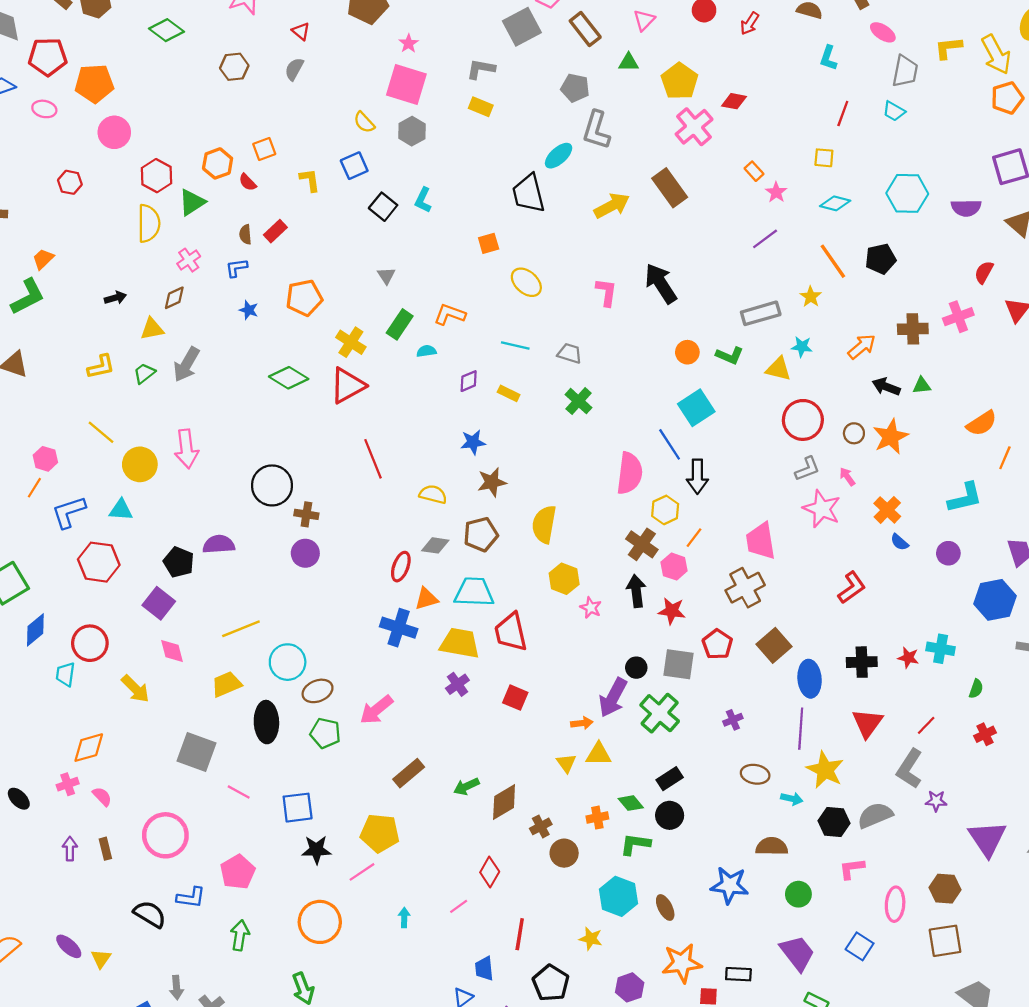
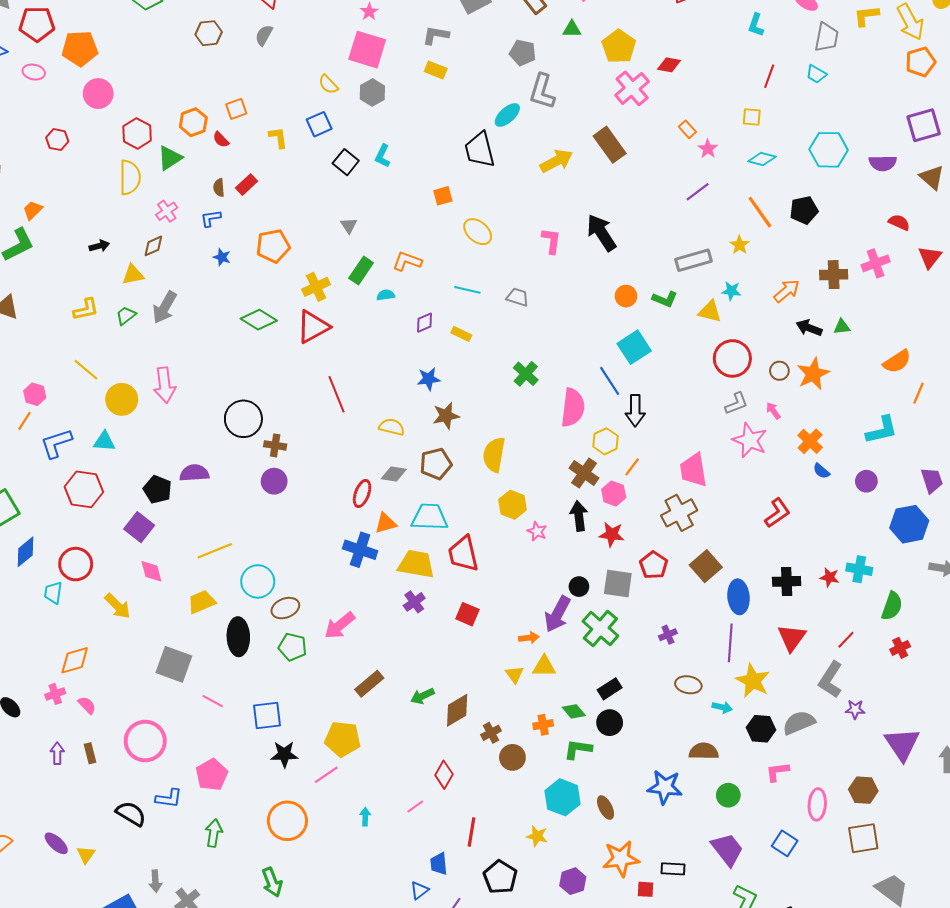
red semicircle: (984, 272) -> (899, 222), turned 85
yellow cross: (351, 342) -> (316, 287), turned 32
green cross: (579, 401) -> (526, 374), moved
green semicircle: (976, 689) -> (892, 606), size x1.6

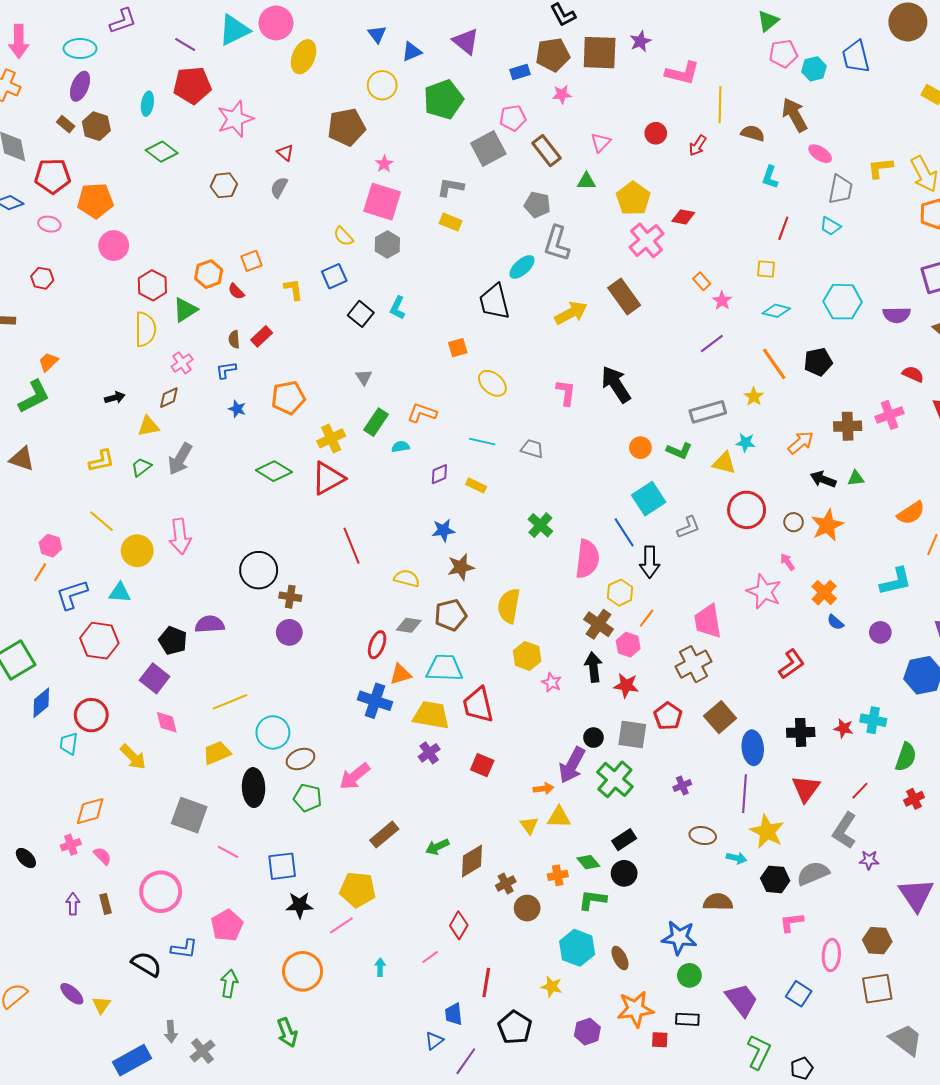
red hexagon: (57, 140) -> (42, 278), moved
gray L-shape: (736, 403) -> (688, 527), moved
green circle: (728, 795) -> (689, 975), moved

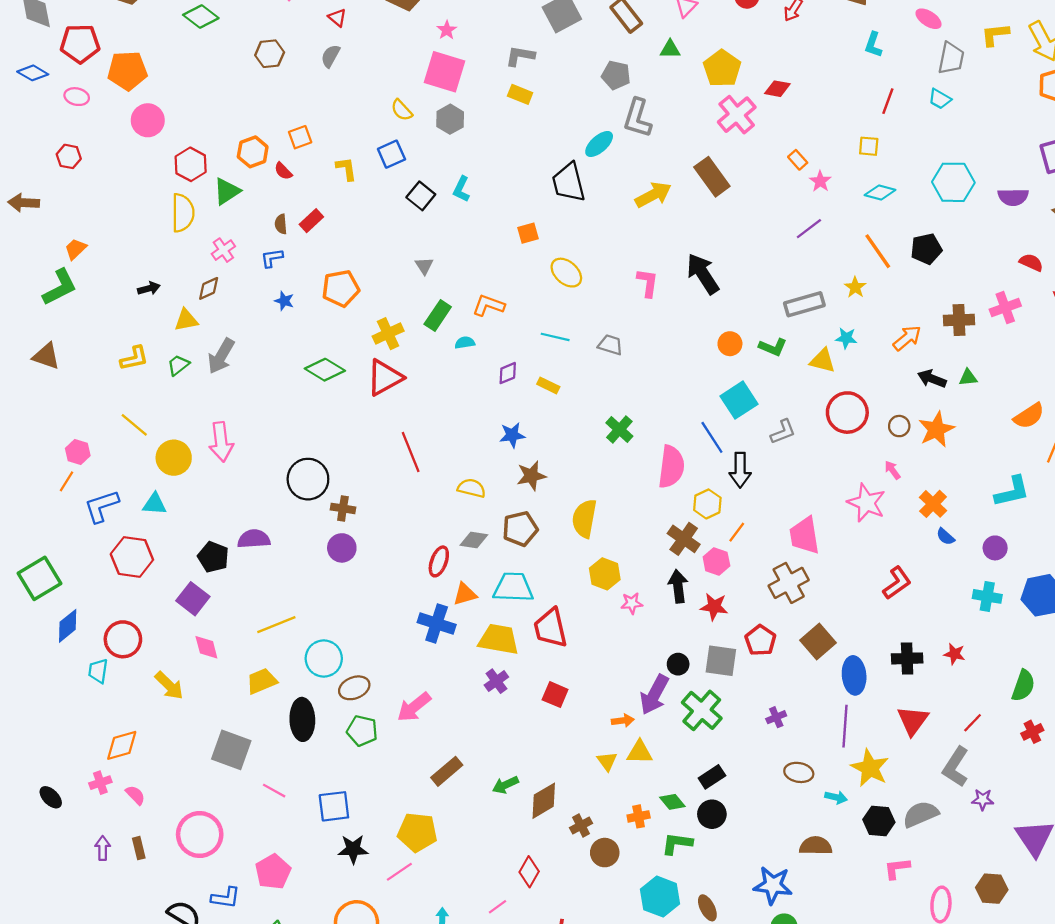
pink star: (552, 682) -> (632, 603), turned -30
cyan cross: (873, 720) -> (987, 596), moved

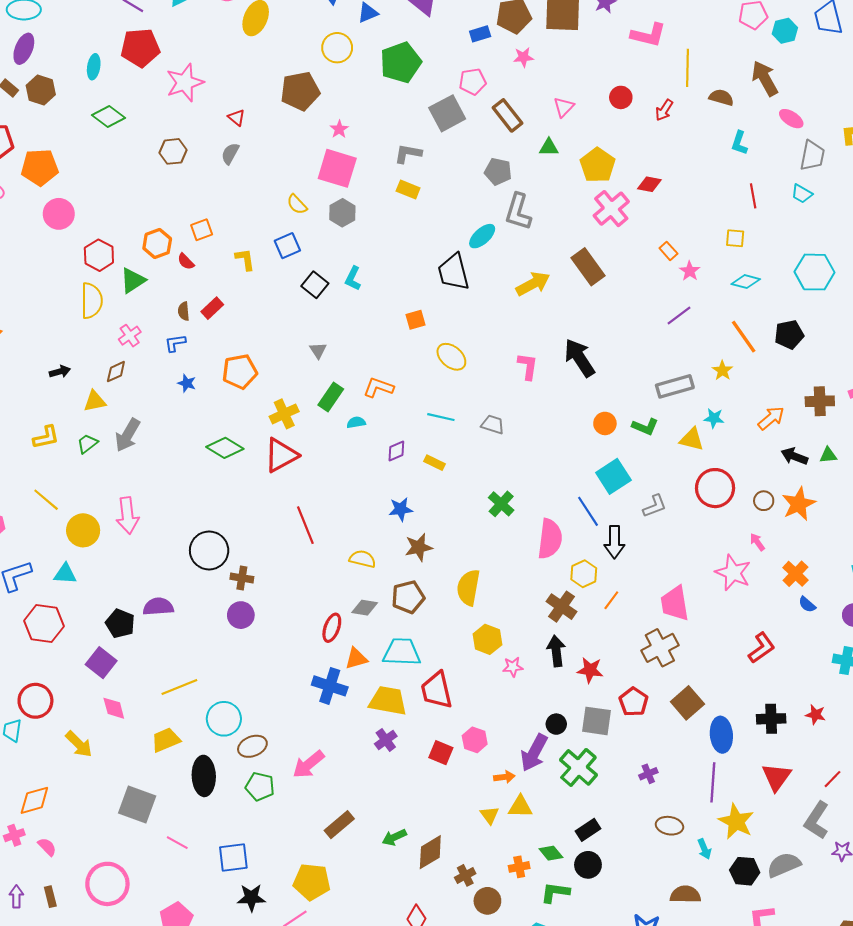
red line: (888, 101) -> (753, 196), turned -30
pink hexagon: (716, 561) -> (475, 740), moved
cyan arrow: (836, 797) -> (704, 849), turned 54

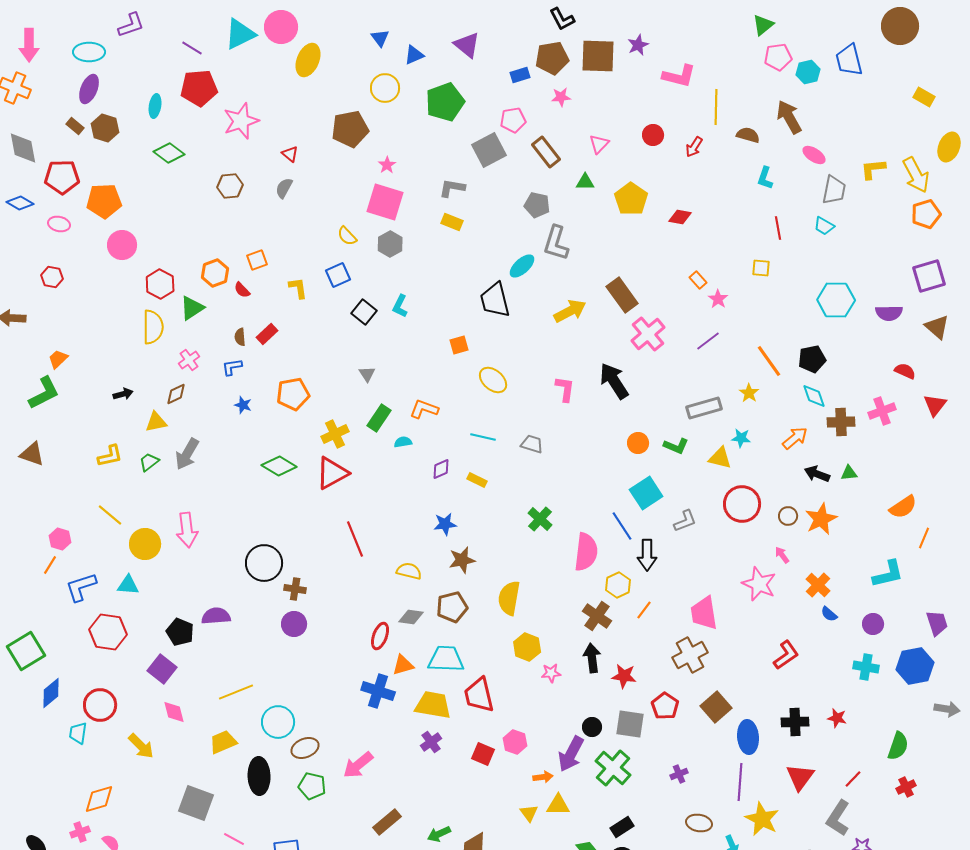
pink cross: (611, 209) -> (648, 334), moved
cyan diamond: (746, 282) -> (814, 396), moved, turned 56

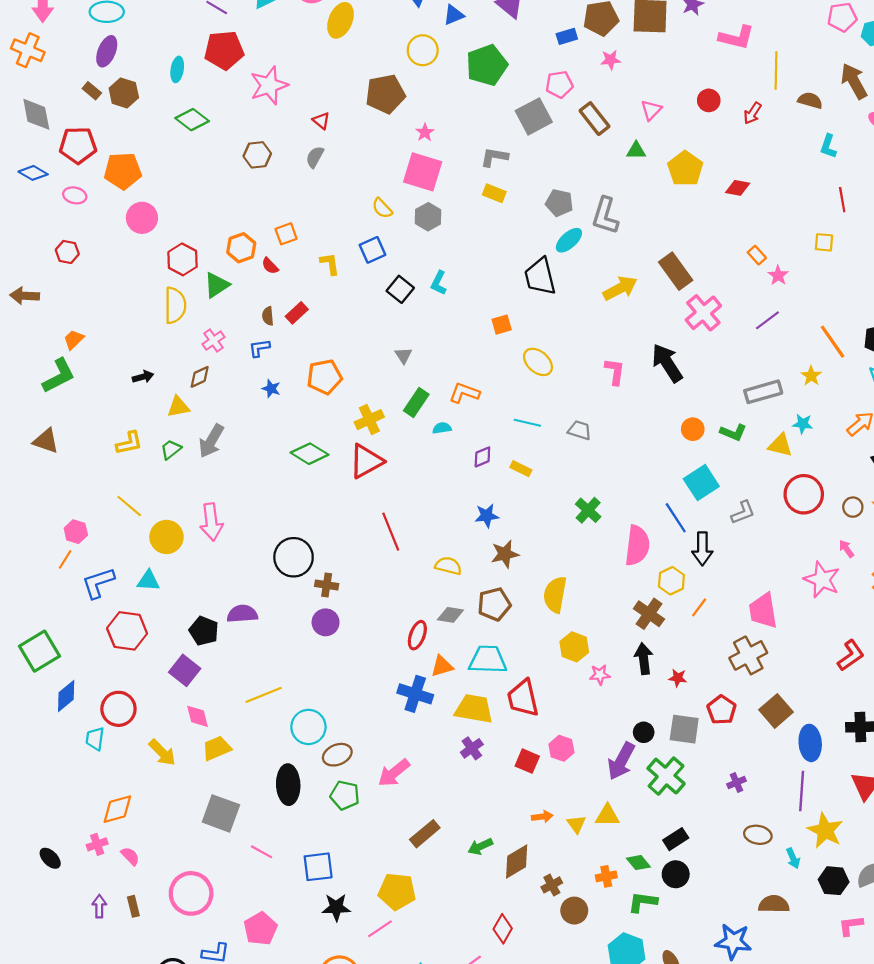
gray pentagon: (537, 205) -> (559, 203), moved
red star: (624, 676) -> (678, 678), size x0.7
yellow trapezoid: (223, 742) -> (217, 748), moved
orange arrow: (543, 777) -> (542, 817), moved

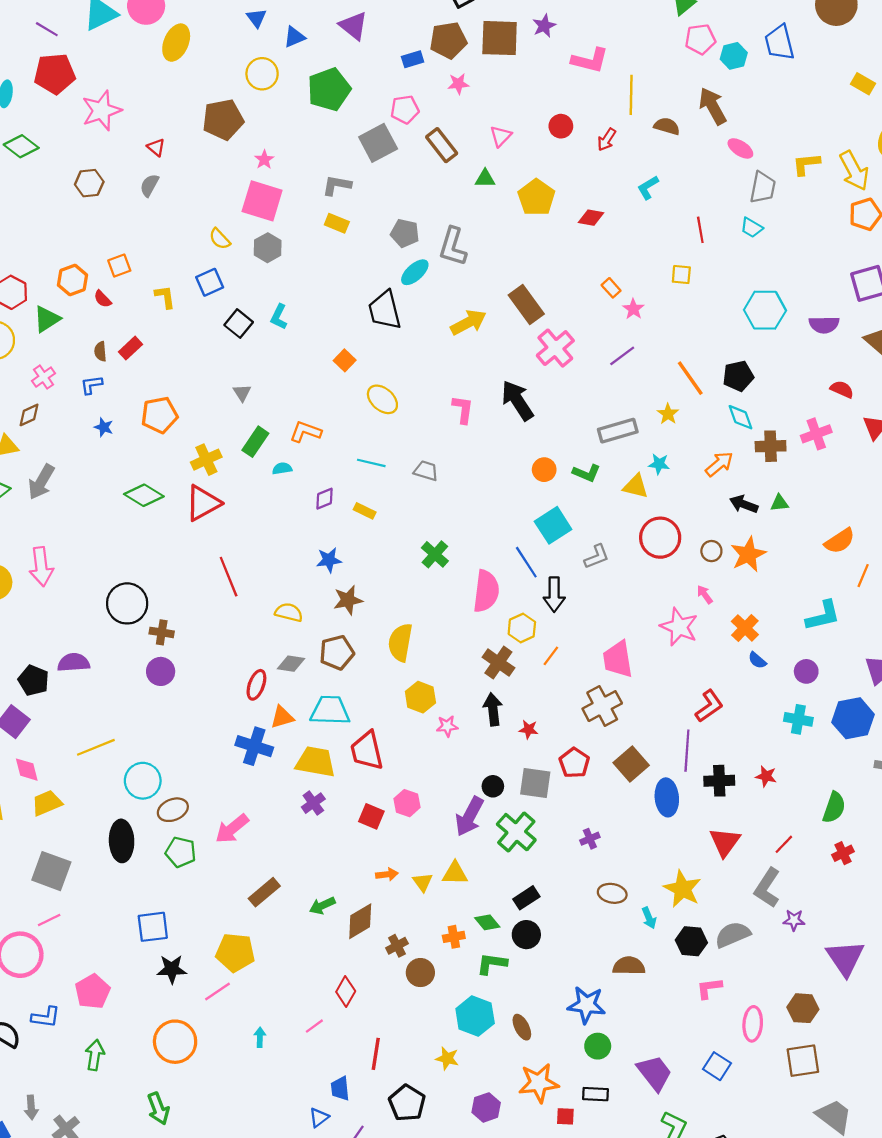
cyan L-shape: (828, 146) -> (648, 187), moved, turned 40
orange square: (502, 325) -> (345, 360), turned -30
purple line: (802, 791) -> (687, 751), moved
pink line: (262, 852) -> (49, 920), moved, turned -55

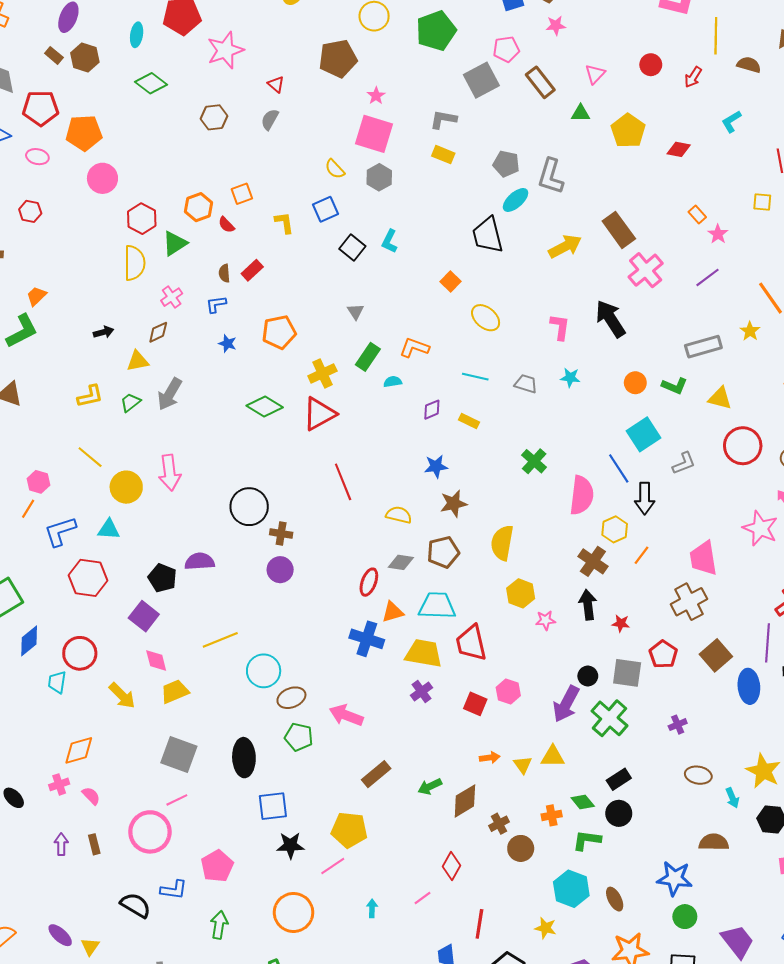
cyan star: (659, 464) -> (570, 378), moved
pink arrow: (232, 829) -> (346, 715), turned 60
black ellipse: (122, 841) -> (244, 758), moved

